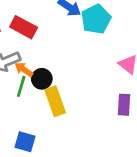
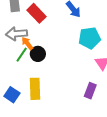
cyan pentagon: (96, 19) -> (90, 38), moved
yellow rectangle: (55, 101) -> (35, 89), moved

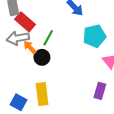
red rectangle: (37, 13) -> (25, 22), moved
green line: (22, 55) -> (48, 38), moved

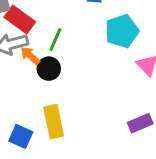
purple rectangle: (100, 91) -> (140, 123), moved, turned 56

